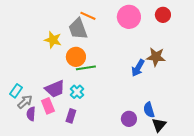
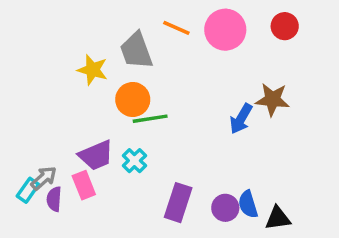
orange line: (88, 16) -> (176, 28), moved
cyan rectangle: (16, 91) -> (28, 190), moved
blue semicircle: (149, 110) -> (248, 204), moved
purple rectangle: (71, 116) -> (178, 203), moved, size x1.5
black triangle: (159, 125) -> (278, 218), turned 42

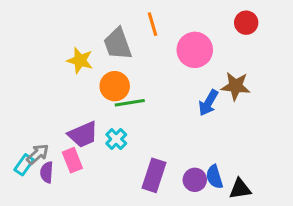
orange line: (176, 28) -> (152, 24), turned 50
pink circle: (225, 30) -> (195, 50), moved

